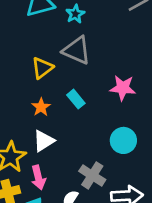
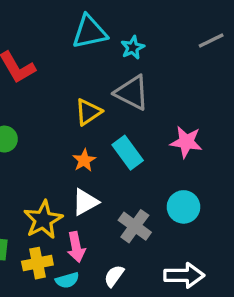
cyan rectangle: (76, 99) -> (128, 153), size x1.4
gray cross: (92, 175) -> (135, 226), moved

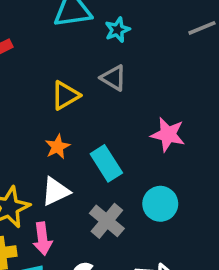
gray triangle: (132, 93) -> (113, 78), size x0.7
cyan rectangle: (128, 153) -> (106, 163), moved

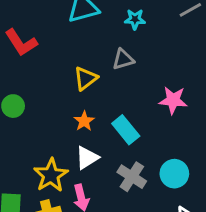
cyan star: (117, 30) -> (135, 19), moved, turned 30
gray triangle: (113, 78) -> (123, 59), turned -40
cyan circle: (160, 204) -> (174, 174), moved

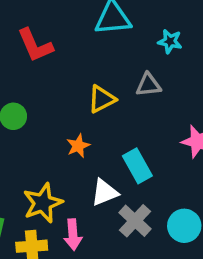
orange star: (84, 121) -> (78, 146), moved
white triangle: (87, 158) -> (104, 192), moved

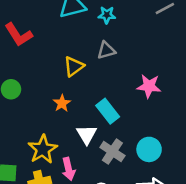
cyan star: (170, 41) -> (107, 15), moved
white triangle: (104, 192) -> (87, 134), turned -30

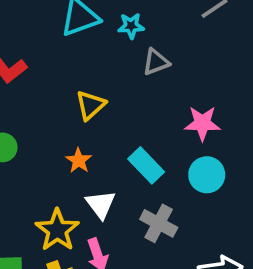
gray triangle: (106, 50) -> (156, 62), moved
white triangle: (87, 134) -> (101, 204), moved
cyan circle: (149, 149) -> (207, 175), moved

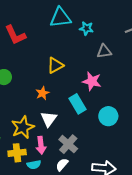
gray triangle: (156, 62) -> (104, 51), moved
pink star: (202, 123) -> (92, 81), moved
gray cross: (159, 223) -> (68, 144), moved

